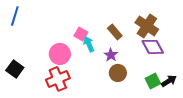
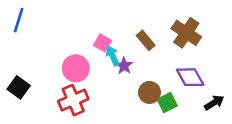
purple diamond: (153, 47) -> (190, 77), moved
purple star: (111, 55) -> (124, 66), moved
green square: (153, 81) -> (167, 103), moved

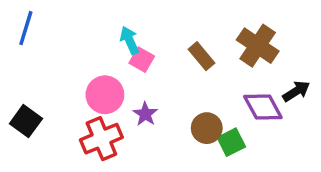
cyan arrow: (113, 56) -> (129, 40), moved
purple star: (124, 66) -> (145, 114), moved
black arrow: (214, 103) -> (296, 91), moved

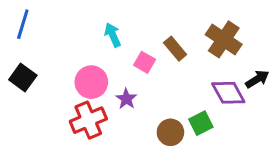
pink square: (142, 60) -> (145, 62), moved
black square: (26, 121) -> (23, 78), moved
brown circle: (207, 128) -> (170, 132), moved

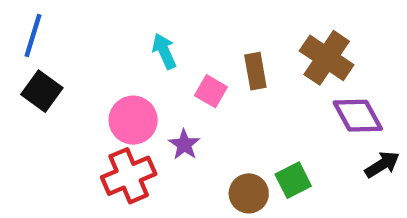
brown rectangle: (175, 49) -> (255, 71), turned 30
black square: (23, 78) -> (42, 91), moved
black arrow: (257, 79) -> (382, 165), moved
purple diamond: (228, 93) -> (358, 116), moved

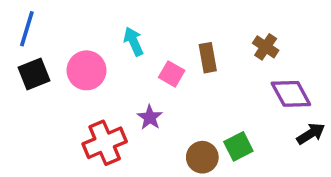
brown cross: (327, 58) -> (266, 47), size x0.6
black square: (42, 91) -> (34, 74), turned 32
pink circle: (133, 120) -> (87, 70), moved

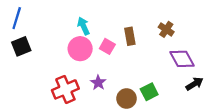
pink circle: (87, 70) -> (80, 49), moved
purple star: (150, 117) -> (98, 83), moved

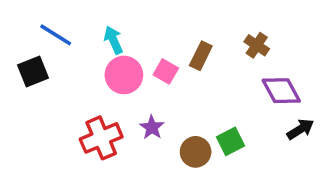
blue line: (17, 18) -> (56, 35), moved, turned -75
cyan arrow: (84, 26) -> (113, 40), moved
brown rectangle: (130, 36) -> (201, 56), turned 36

